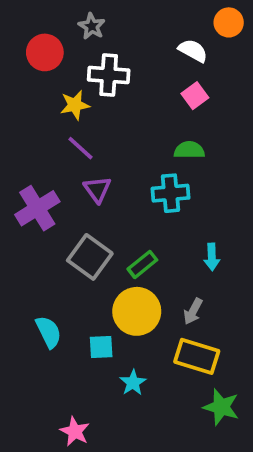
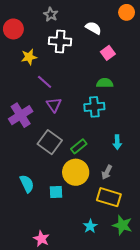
white semicircle: (193, 51) -> (93, 28), moved
red circle: (45, 52) -> (13, 29), moved
yellow star: (75, 105) -> (29, 57), moved
cyan star: (133, 383) -> (90, 226), moved

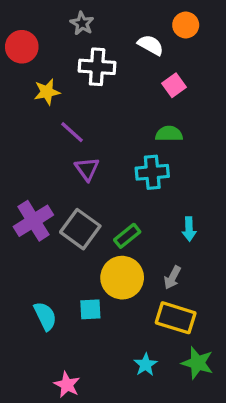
orange circle: (127, 12) -> (186, 25), moved
purple cross: (21, 115) -> (33, 221), moved
cyan semicircle: (27, 184) -> (45, 316), moved

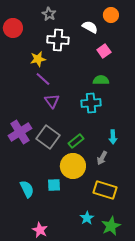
yellow star: (47, 92) -> (38, 59), moved
gray arrow: (172, 278) -> (102, 158), moved
green star: (197, 363) -> (111, 226), moved, turned 30

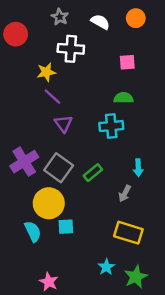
white semicircle: (90, 27) -> (100, 22), moved
pink square: (104, 51) -> (127, 62), turned 32
yellow circle: (73, 166) -> (49, 203), moved

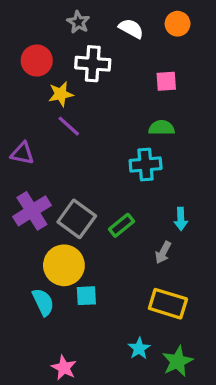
red circle: (16, 34) -> (37, 61), moved
purple triangle: (63, 124) -> (22, 153), moved, turned -42

